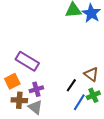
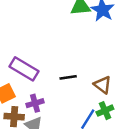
black line: (71, 85) -> (68, 77), moved, turned 48

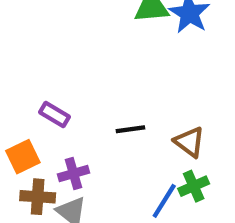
purple rectangle: (24, 69) -> (55, 114), size x0.6

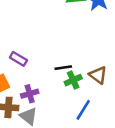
green cross: (194, 186) -> (73, 80), moved

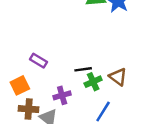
purple cross: (30, 94) -> (62, 95), moved

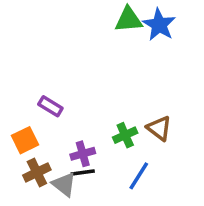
black line: (83, 69) -> (83, 172), moved
brown cross: (29, 109) -> (37, 172), turned -30

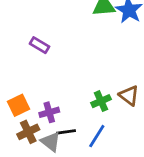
purple rectangle: (50, 106) -> (39, 45), moved
purple cross: (83, 154) -> (49, 112), moved
blue line: (139, 176) -> (97, 136), moved

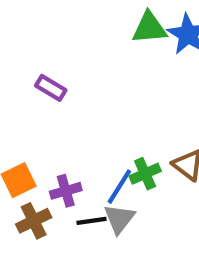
blue line: (97, 136) -> (119, 187), moved
gray triangle: (51, 142) -> (119, 219), moved, turned 30

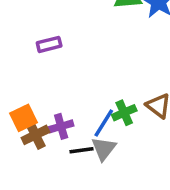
purple rectangle: (51, 88) -> (49, 44), turned -45
brown cross: (34, 221) -> (35, 135), moved

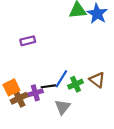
blue line: (104, 123) -> (61, 79), moved
black line: (82, 150) -> (48, 86), moved

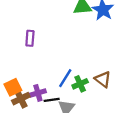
purple rectangle: (28, 41) -> (30, 38), turned -72
black line: (48, 86) -> (52, 100), moved

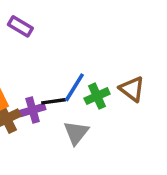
purple rectangle: (30, 38) -> (20, 26), turned -63
black line: (52, 100) -> (53, 101), moved

